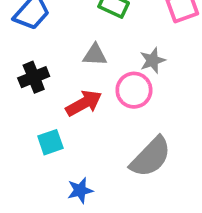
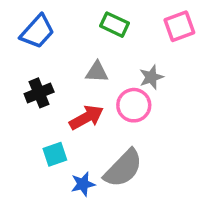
gray semicircle: (151, 157) -> (123, 168), moved
blue star: (80, 190) -> (83, 184), moved

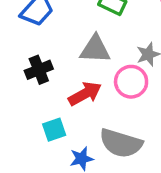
gray triangle: (97, 72) -> (95, 49), size x1.4
gray semicircle: (123, 168) -> (121, 143), turned 63

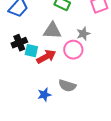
cyan square: (54, 130) -> (31, 51), moved, turned 32
gray semicircle: (121, 143) -> (67, 86), size x0.7

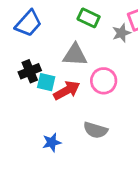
gray star: (83, 34) -> (121, 33), moved
blue star: (44, 95) -> (52, 142), moved

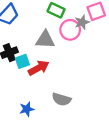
pink circle: (104, 81) -> (70, 30), moved
cyan square: (46, 82) -> (22, 61), turned -32

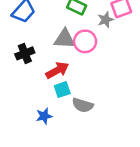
pink circle: (70, 30) -> (85, 41), moved
cyan square: (22, 61) -> (62, 90), moved

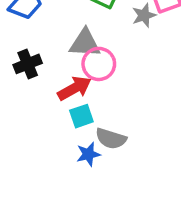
pink circle: (85, 41) -> (99, 64), moved
blue star: (44, 116) -> (88, 154), moved

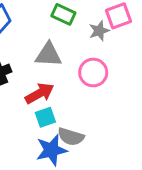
pink circle: (99, 64) -> (93, 73), moved
blue star: (88, 154) -> (51, 150), size x1.5

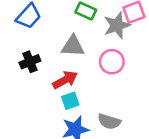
gray star: (99, 31) -> (117, 25), size x1.5
gray semicircle: (71, 137) -> (109, 121), moved

